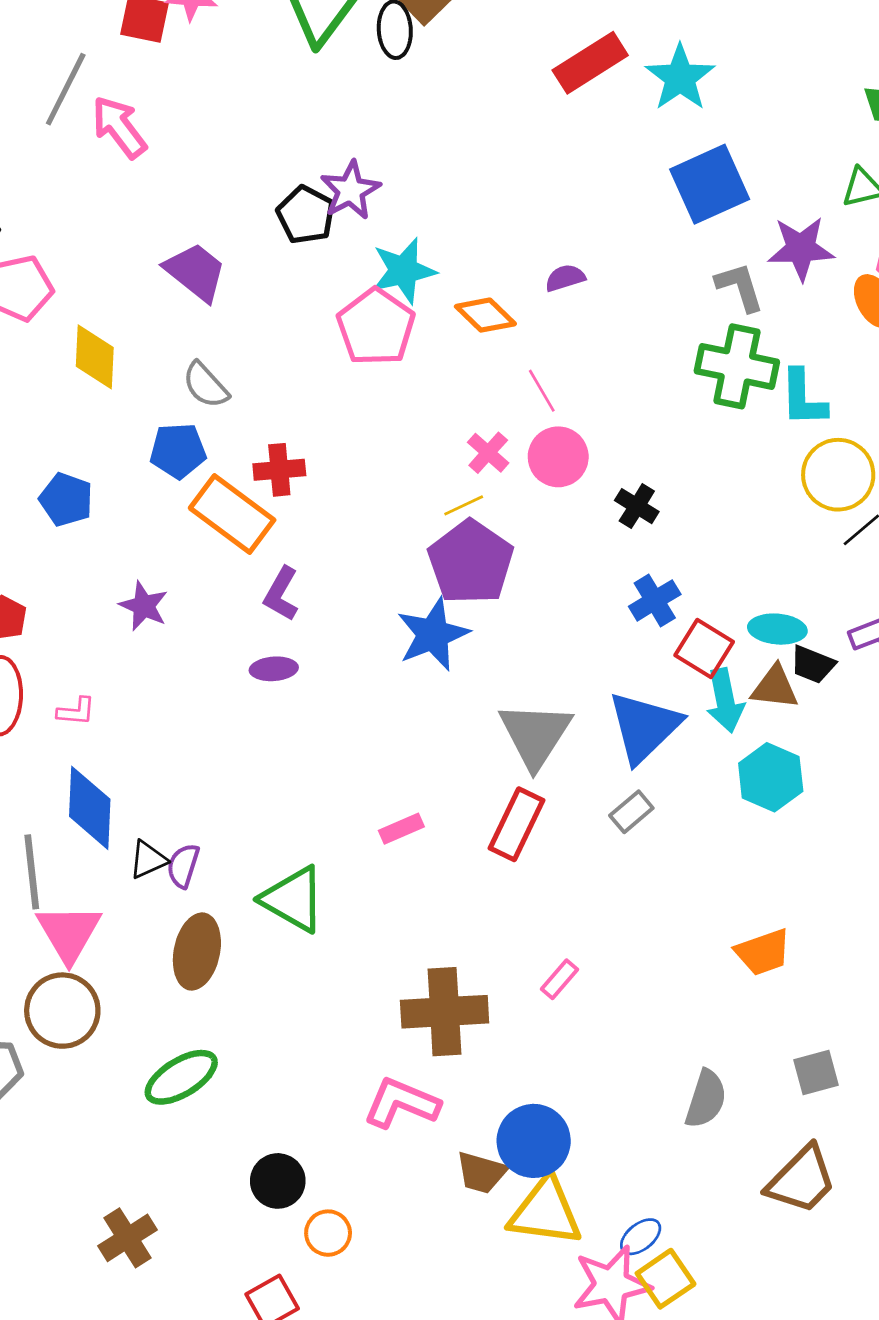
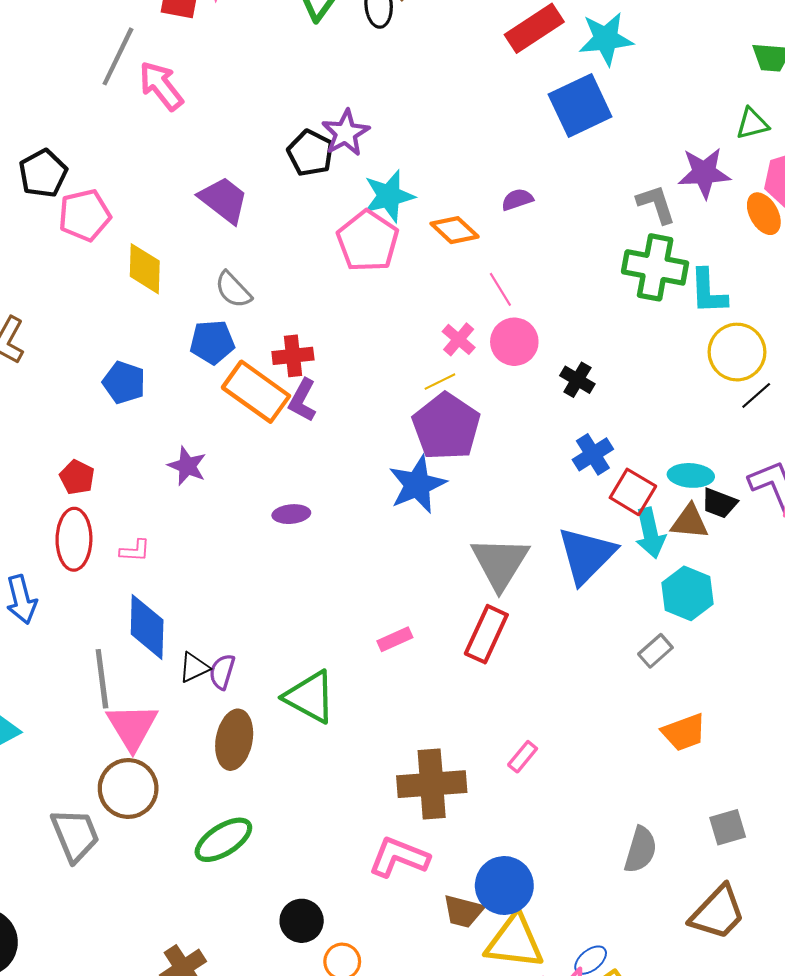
cyan star: (680, 78) -> (606, 39), turned 30
blue square: (710, 184) -> (580, 105), moved
purple L-shape: (281, 594) -> (303, 400), moved
gray rectangle: (631, 812) -> (655, 651), moved

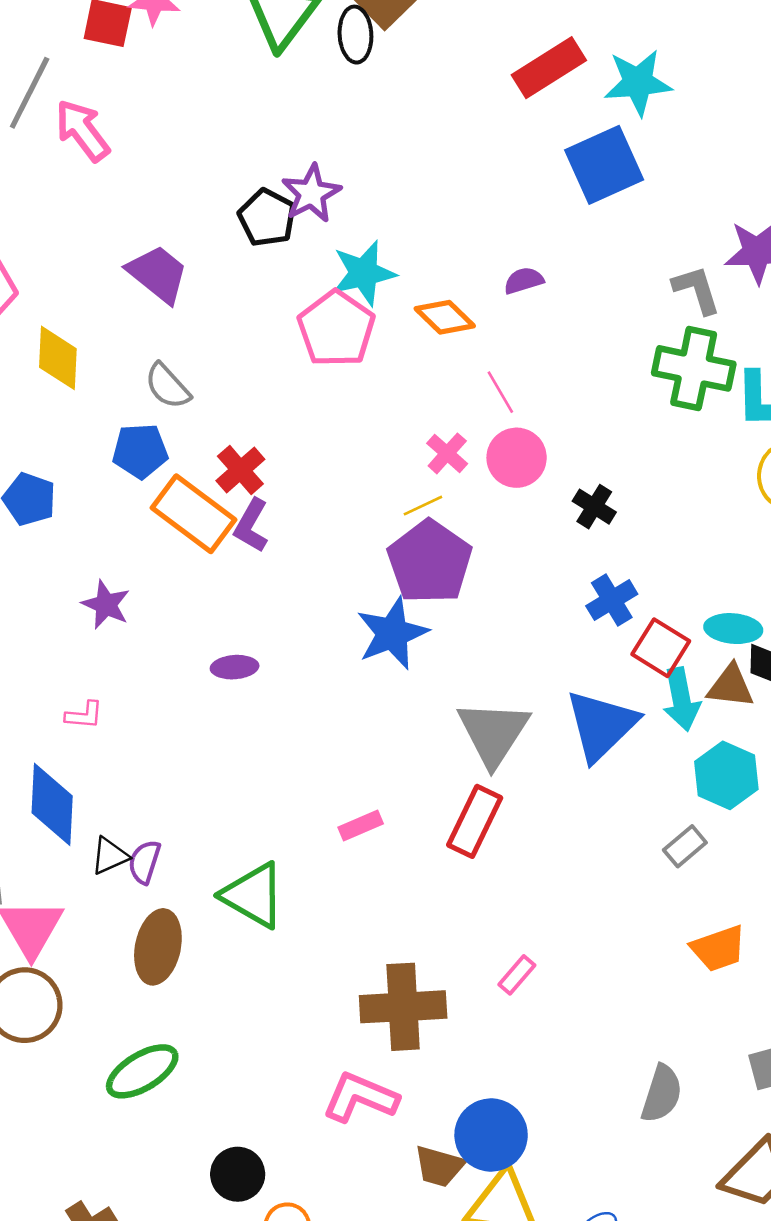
red cross: (293, 356) -> (240, 470), turned -36
pink L-shape: (135, 551) -> (84, 715), moved

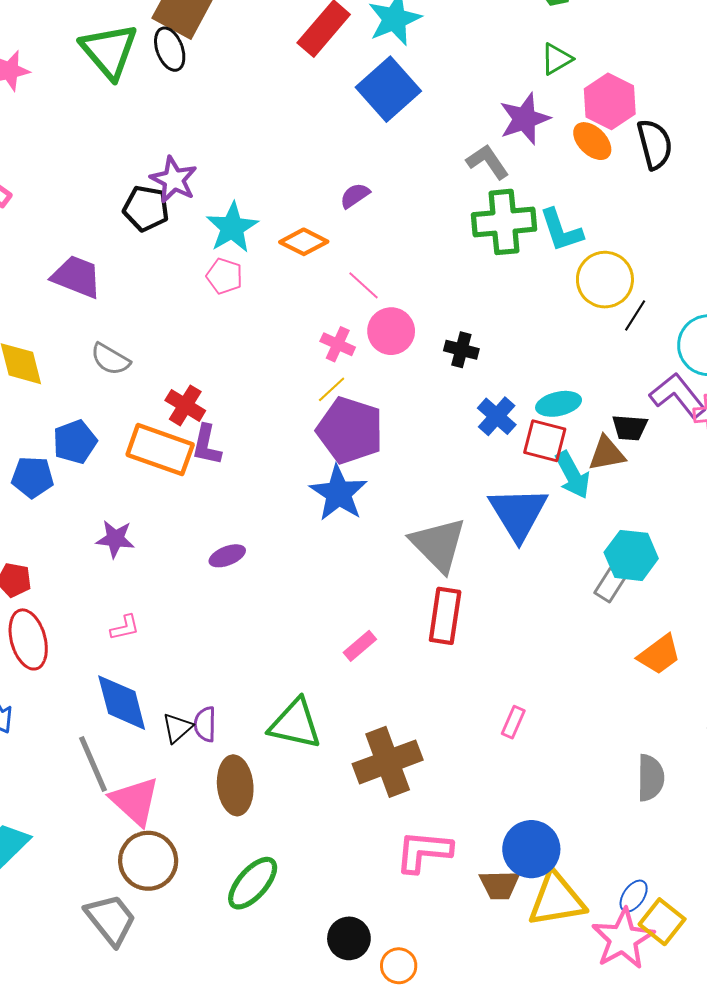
pink pentagon: (336, 329) -> (224, 276), size x0.6
blue pentagon: (140, 451) -> (75, 442), moved
cyan ellipse: (733, 629) -> (559, 404), moved
cyan hexagon: (726, 775) -> (631, 555), moved
brown cross: (403, 1007) -> (388, 762), moved

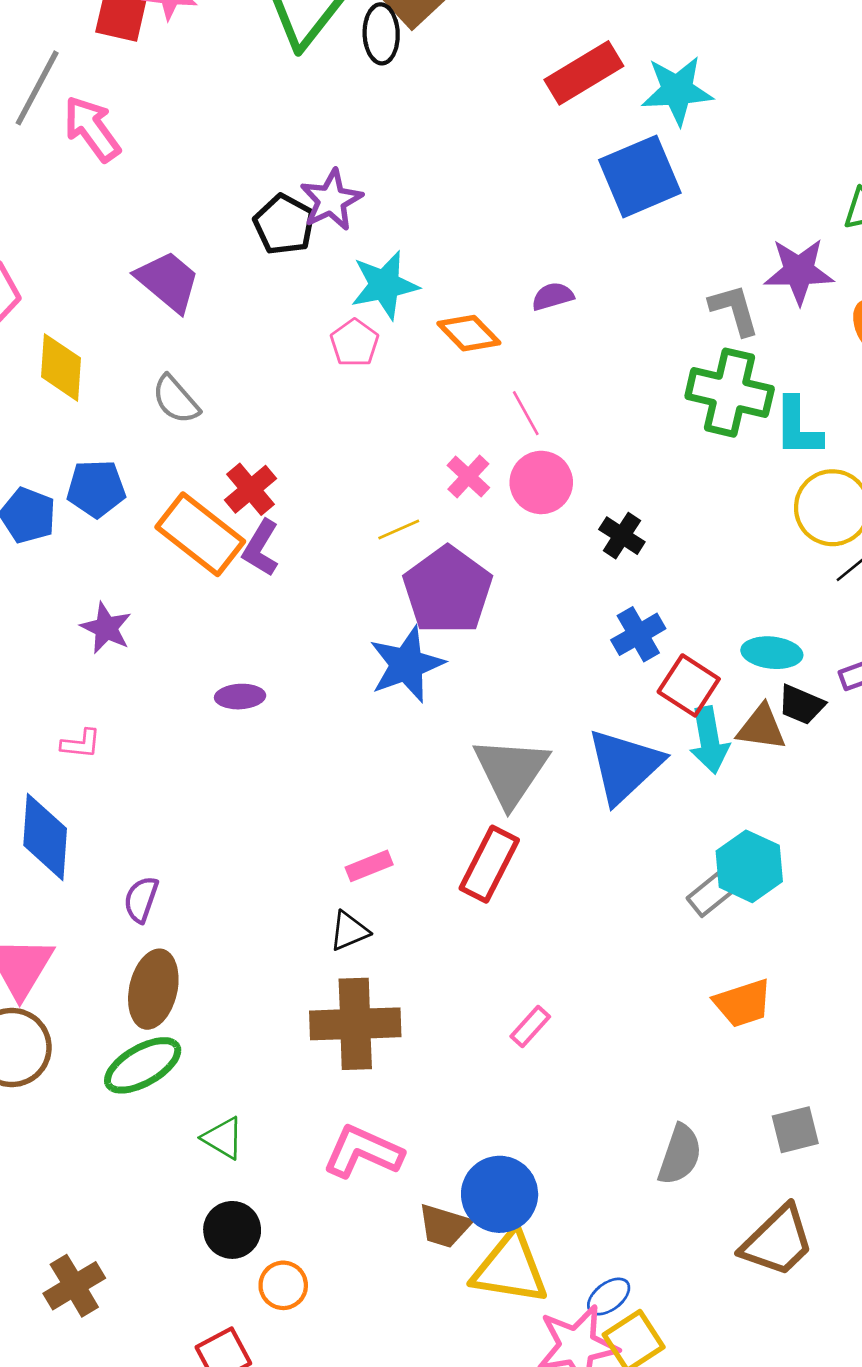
yellow line: (332, 389) -> (399, 530), moved
cyan ellipse: (559, 404) -> (772, 653), moved
green triangle: (295, 724) -> (223, 1138), moved, size x0.6
black triangle: (177, 728) -> (349, 931), moved
green ellipse: (253, 883) -> (143, 1065), moved

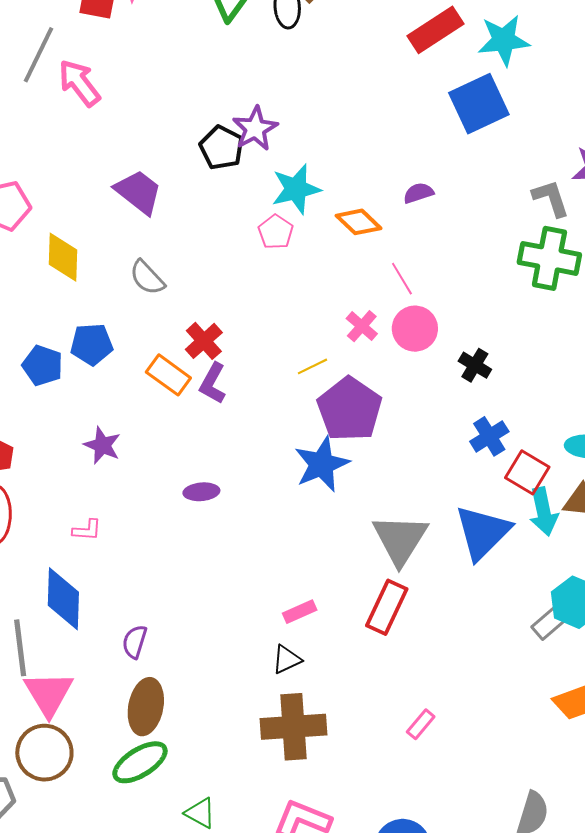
orange rectangle: (200, 534) -> (168, 375), size x0.7

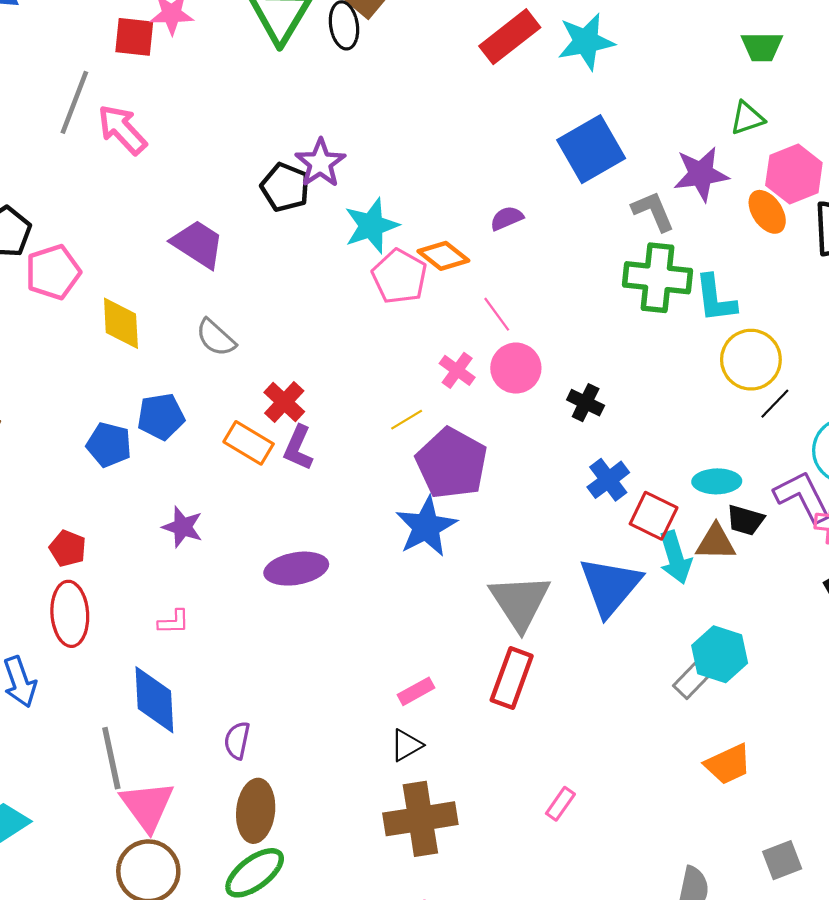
blue square: (479, 104) -> (591, 149), moved
pink pentagon: (276, 232) -> (399, 276), moved, size x1.4
purple ellipse: (201, 492) -> (296, 569), size x1.6

